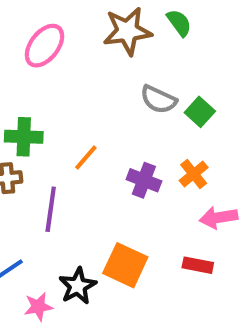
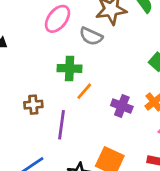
gray semicircle: (158, 99) -> (91, 36), moved
green cross: (24, 137) -> (70, 68), moved

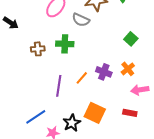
orange line: (84, 91) -> (82, 78), moved
brown cross: (33, 105) -> (38, 49), moved

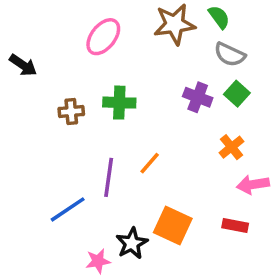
gray semicircle: (81, 20) -> (230, 54), moved
purple cross: (104, 72) -> (198, 97), moved
blue line: (36, 117) -> (68, 209), moved

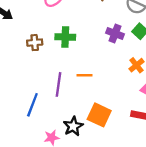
orange line: (150, 163) -> (84, 75), turned 49
blue line: (68, 209) -> (32, 105), turned -35

